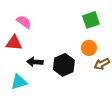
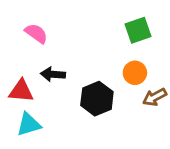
red triangle: (14, 43) -> (21, 91), moved
black arrow: (35, 62) -> (53, 74), moved

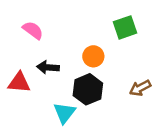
orange circle: (135, 73) -> (93, 56), moved
cyan triangle: (29, 124) -> (64, 113), moved, turned -35

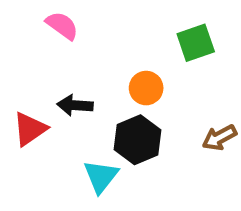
pink semicircle: (33, 30) -> (62, 26), moved
red triangle: (19, 82) -> (30, 129), turned -40

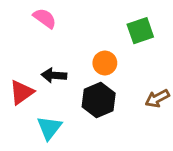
cyan triangle: (101, 176) -> (49, 128), moved

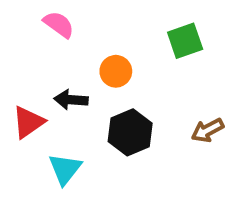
orange circle: (105, 63) -> (116, 71), moved

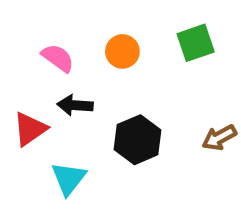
pink semicircle: (59, 24) -> (58, 58), moved
orange circle: (116, 71) -> (122, 51), moved

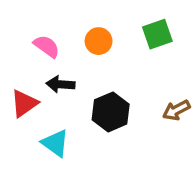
cyan triangle: (69, 178) -> (55, 143), turned -32

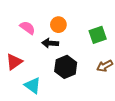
green square: (157, 34) -> (98, 35), moved
black arrow: (60, 84) -> (50, 43), moved

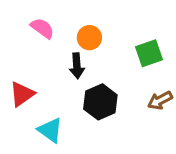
pink semicircle: (28, 28) -> (42, 28), moved
black arrow: (50, 43) -> (77, 66), turned -98

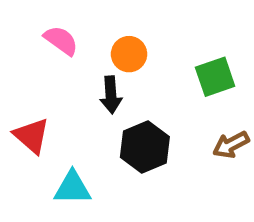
red triangle: (22, 94) -> (32, 136), turned -44
cyan triangle: (50, 130) -> (72, 188), turned -36

